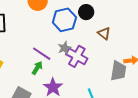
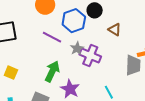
purple line: (42, 54) -> (52, 37), moved
green arrow: (37, 68) -> (52, 71), size x1.5

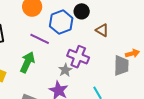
gray star: (77, 48) -> (65, 70), moved
green arrow: (52, 71) -> (27, 62), moved

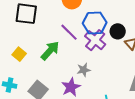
black circle: (82, 11) -> (118, 31), moved
purple cross: (78, 57) -> (95, 40), moved

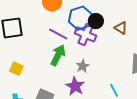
black circle: (118, 31) -> (96, 21), moved
green arrow: (50, 51) -> (58, 55), moved

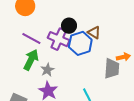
blue hexagon: (80, 18) -> (80, 43), moved
gray star: (83, 66) -> (47, 70), moved

